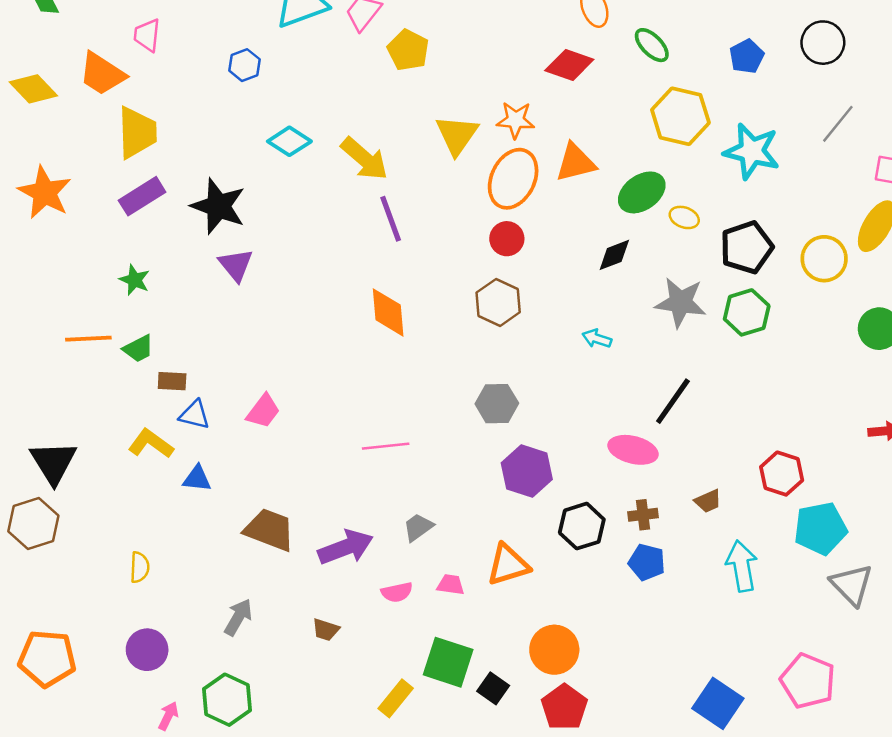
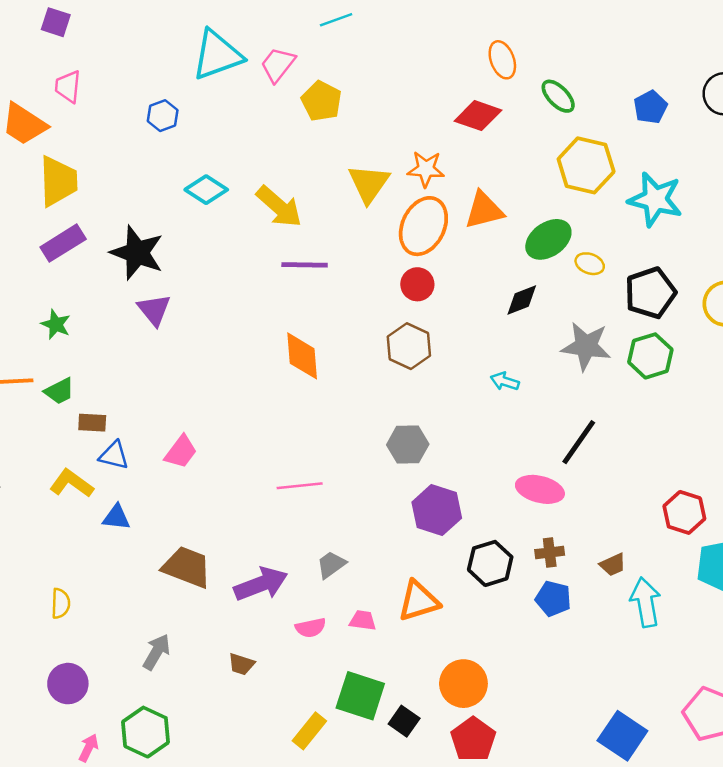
purple line: (391, 219) -> (305, 265), turned -69
brown trapezoid: (708, 501) -> (613, 565), moved

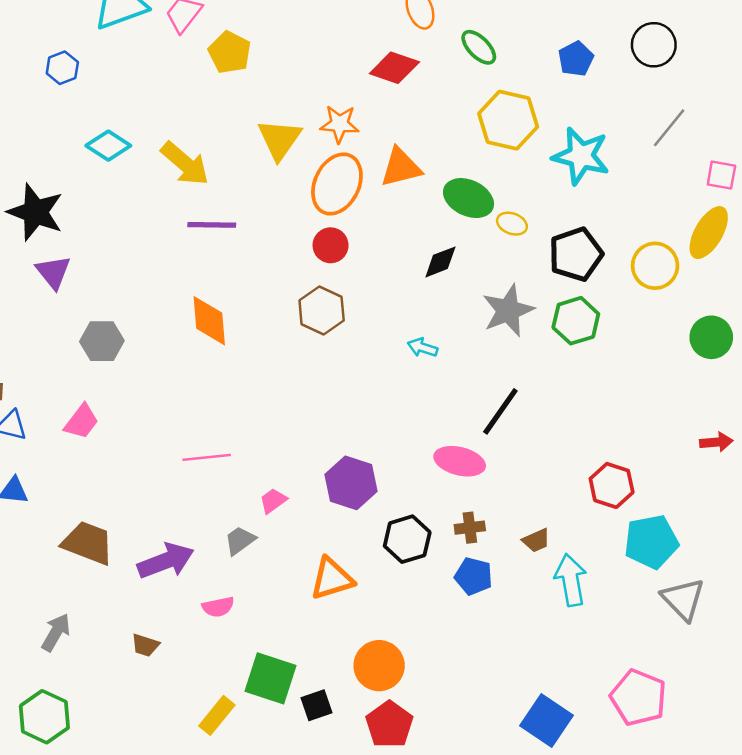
green ellipse: (548, 239) -> (469, 198), turned 60
gray star: (586, 346) -> (508, 310), turned -30
gray hexagon: (408, 444) -> (102, 341), moved
pink trapezoid: (363, 620) -> (273, 501), moved, turned -44
black square: (404, 721) -> (317, 705), turned 36

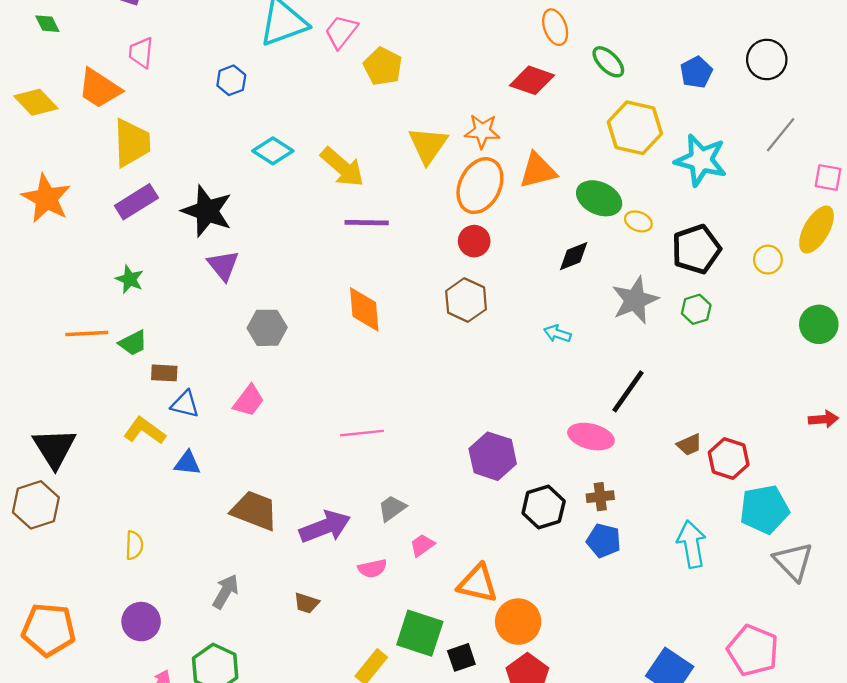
yellow circle: (655, 266) -> (768, 260), size x0.7
green hexagon: (576, 321) -> (696, 309), size x0.7
pink trapezoid: (273, 501) -> (422, 545), moved
brown trapezoid: (536, 540) -> (689, 445), moved
orange triangle: (332, 579) -> (478, 583), moved, turned 30

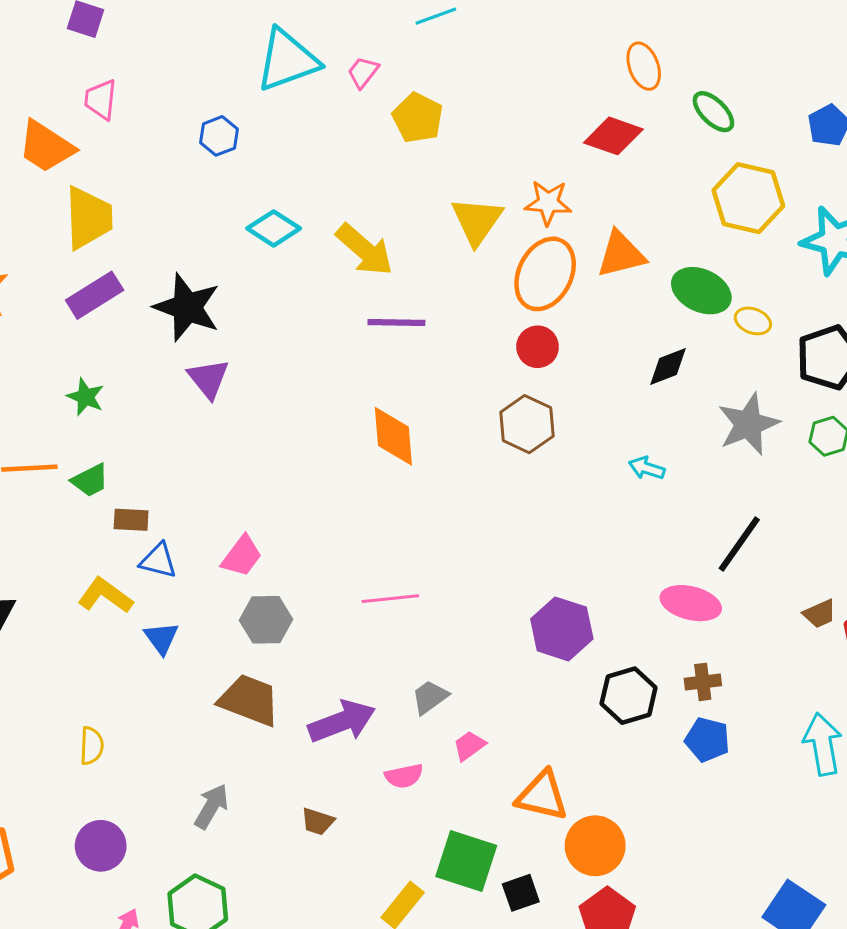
pink trapezoid: (341, 32) -> (363, 72), size x0.7
gray hexagon: (267, 328) -> (266, 620), moved
blue triangle: (187, 463) -> (161, 638), turned 48

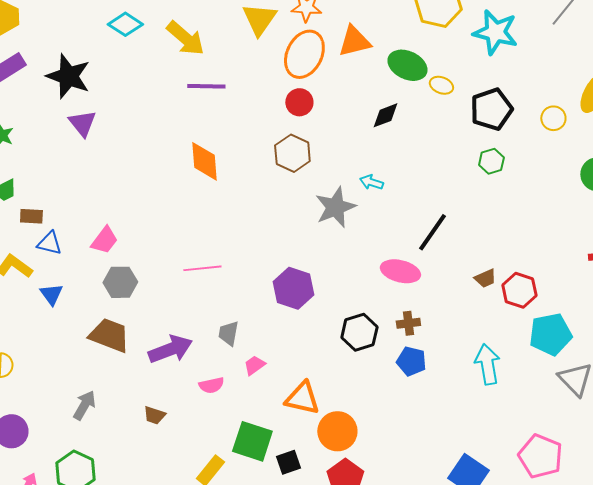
gray star: (748, 424) -> (335, 207), moved
purple hexagon: (562, 629) -> (293, 288), moved
gray trapezoid: (430, 697) -> (228, 333), turned -44

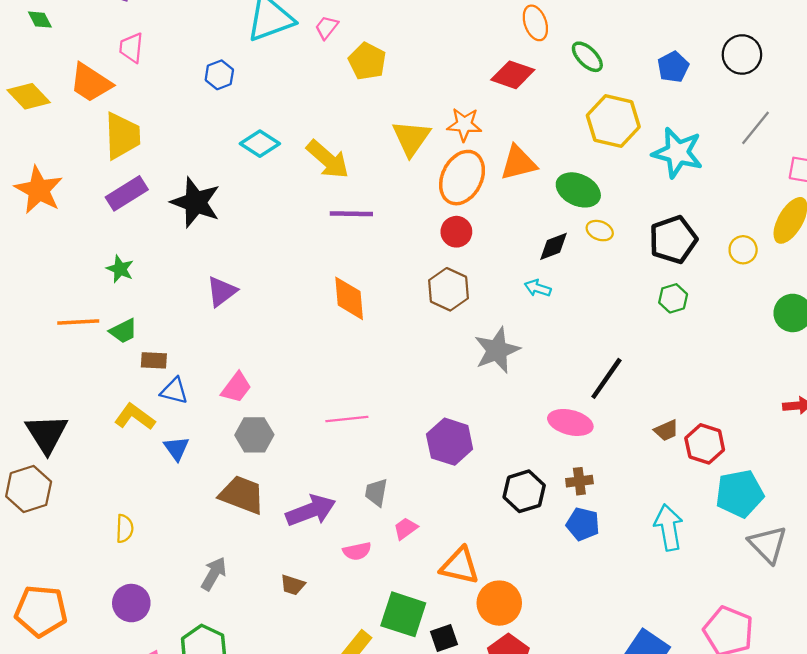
yellow ellipse: (441, 85) -> (600, 231), moved
purple triangle: (82, 123) -> (222, 292), moved, turned 32
cyan arrow: (371, 182) -> (538, 288), moved

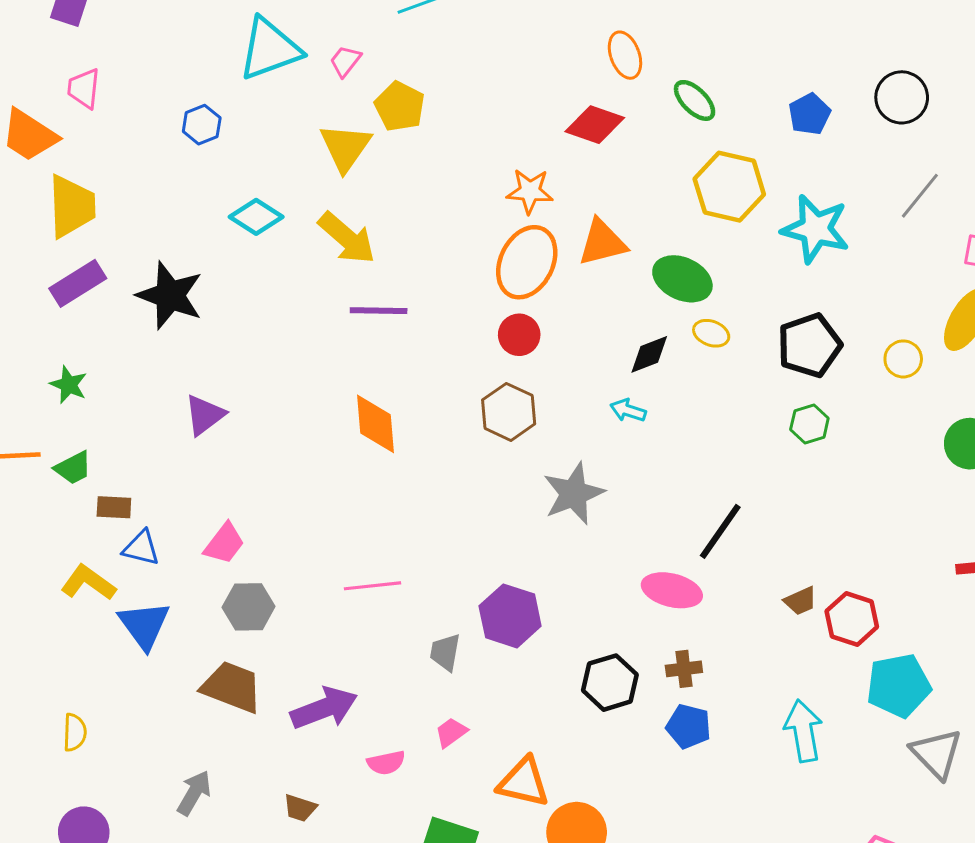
yellow triangle: (411, 138) -> (345, 147), moved
blue triangle: (176, 448) -> (144, 625), size x1.5
gray trapezoid: (376, 492) -> (445, 652), moved

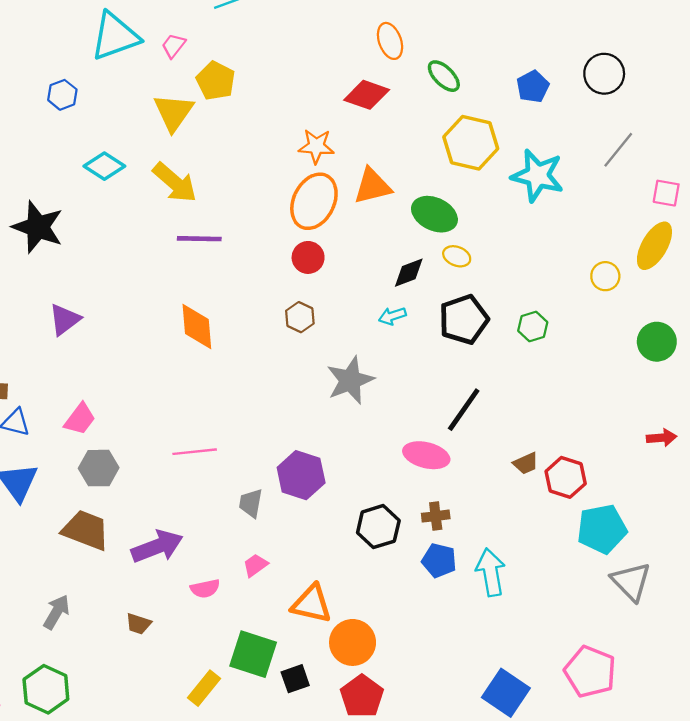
black pentagon: (809, 345) -> (464, 319), moved
cyan arrow: (628, 410) -> (392, 316), turned -36
brown hexagon: (509, 412) -> (300, 317), size x0.7
cyan arrow: (803, 731) -> (491, 572), moved

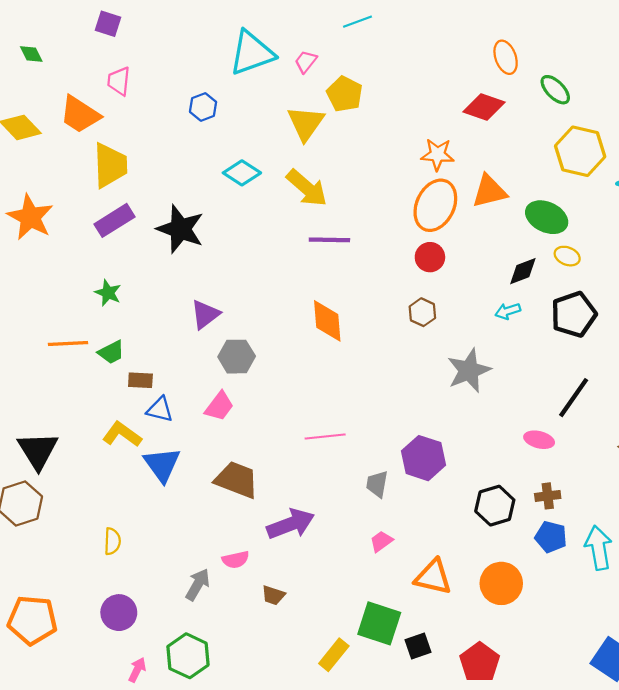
pink ellipse: (426, 455) -> (539, 440), size x0.7
gray hexagon: (99, 468) -> (237, 357), moved
brown trapezoid: (86, 530) -> (237, 480), moved
pink semicircle: (205, 589) -> (235, 560), moved
orange circle: (353, 642) -> (501, 583), moved

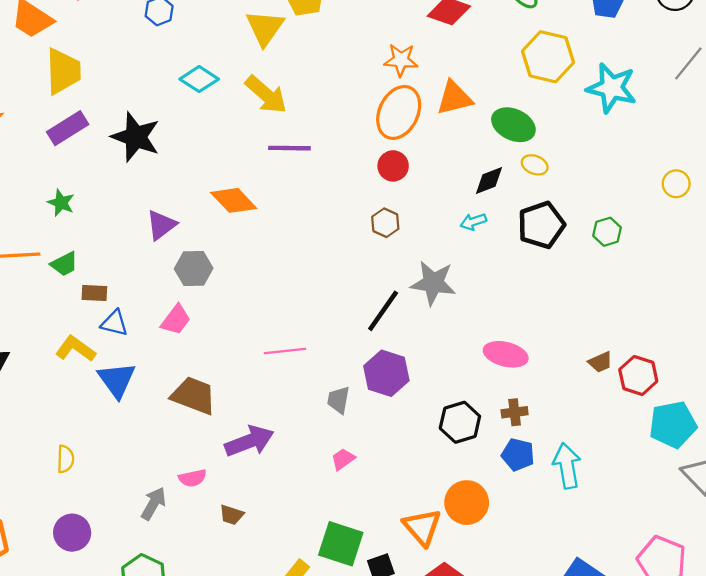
orange diamond: (327, 321) -> (234, 200), moved, turned -39
gray star: (469, 371) -> (433, 283), turned 30
black line: (574, 398) -> (383, 311), moved
pink ellipse: (539, 440) -> (506, 354), size x1.4
orange triangle: (433, 577) -> (422, 527), moved, turned 36

